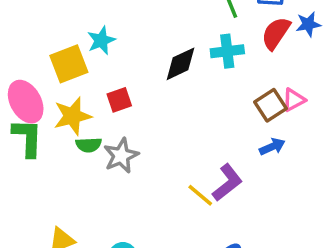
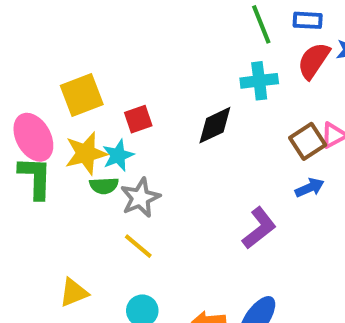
cyan star: (101, 40) -> (118, 155), moved
black diamond: (180, 64) -> (215, 125), moved
red square: (119, 100) -> (138, 119), moved
yellow line: (200, 195) -> (138, 246), moved

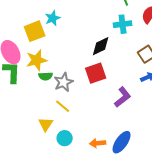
red square: (138, 119) -> (96, 73), moved, size x1.5
cyan star: (118, 155) -> (53, 18), moved
yellow triangle: (74, 292) -> (46, 124), moved, turned -35

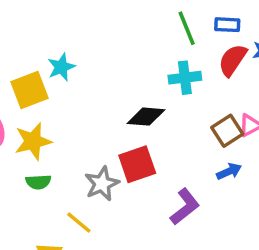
black diamond: (101, 46) -> (146, 117), turned 30
green semicircle: (46, 76) -> (38, 182), moved
gray star: (64, 82) -> (102, 184), moved

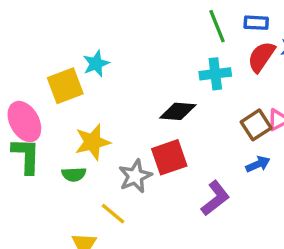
yellow star: (33, 141) -> (93, 142), moved

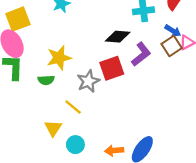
yellow square: (65, 86) -> (18, 19), moved
blue arrow: (258, 164) -> (173, 31), moved, turned 56
purple L-shape: (215, 198) -> (141, 54), moved

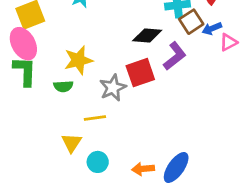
blue arrow: (173, 31) -> (212, 29), turned 126
brown square: (172, 46) -> (191, 22), moved
yellow line: (73, 107) -> (95, 118), turned -48

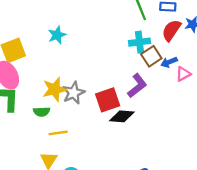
black diamond: (147, 35) -> (122, 116), moved
gray star: (113, 88) -> (73, 93), moved
yellow line: (95, 118) -> (58, 133), moved

